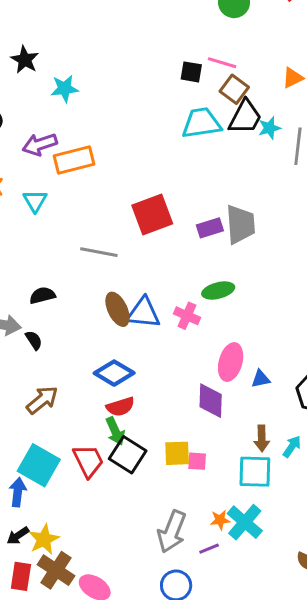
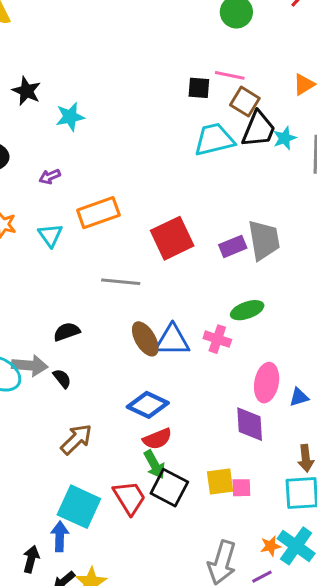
purple arrow: (40, 144) -> (50, 177), size x0.6
orange rectangle: (74, 160) -> (98, 213), moved

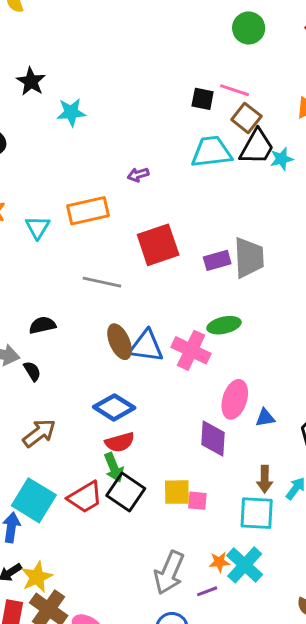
purple arrow: (50, 177) -> (138, 175), moved
pink cross: (217, 339) -> (191, 350), size x1.4
red trapezoid: (129, 498) -> (85, 497), turned 84

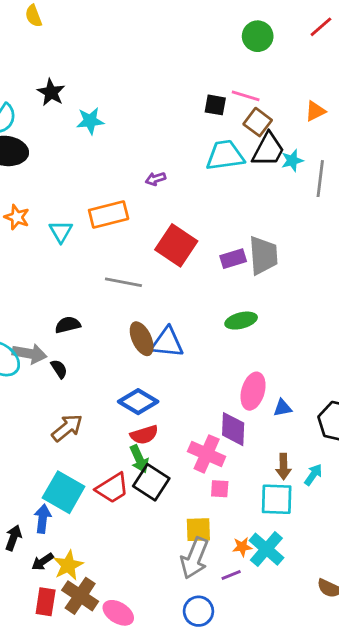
red square: (158, 245) -> (176, 245), turned -36
pink cross: (191, 350) -> (207, 454), moved
yellow square: (177, 492) -> (198, 530), moved

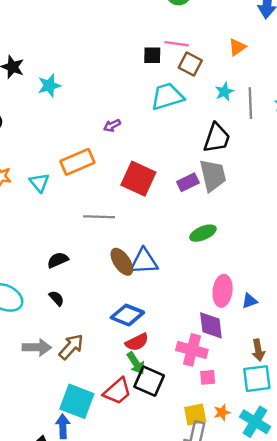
black trapezoid: (268, 150) -> (217, 138), moved
gray arrow: (29, 354) -> (37, 347), moved
orange star: (242, 547) -> (222, 412), moved

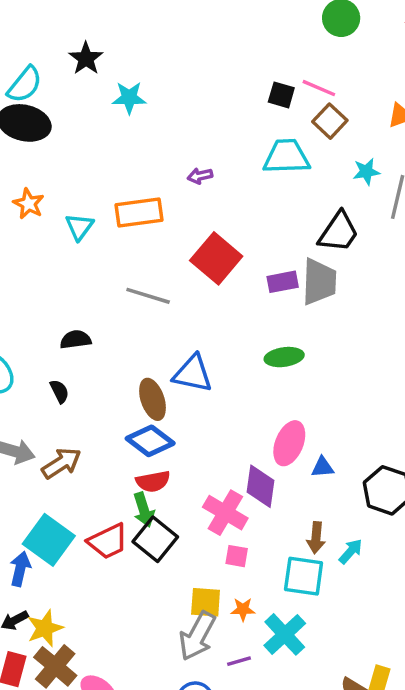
brown ellipse: (122, 262) -> (152, 399), moved

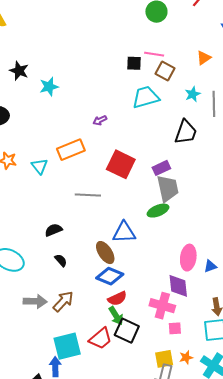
gray trapezoid: (319, 282) -> (168, 188), moved
green ellipse: (284, 357) -> (158, 211), moved
black semicircle: (59, 391) -> (61, 260), moved
cyan square: (49, 540) -> (67, 346), turned -36

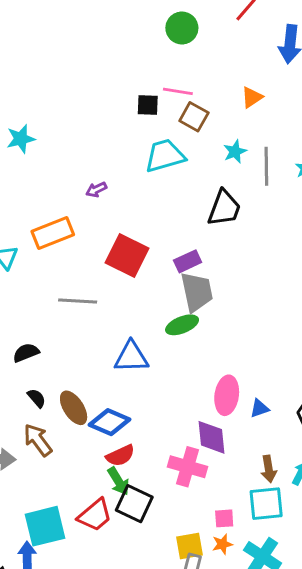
brown ellipse: (105, 253) -> (74, 408), moved
brown arrow: (63, 301) -> (38, 440), moved, turned -80
pink square: (175, 328) -> (224, 518), moved

